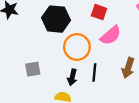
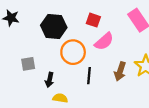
gray square: (33, 69) -> (28, 64), moved
black arrow: (72, 77) -> (49, 80), moved

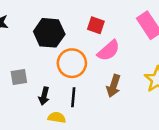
brown arrow: (120, 71) -> (114, 86), moved
black line: (89, 76) -> (73, 97), moved

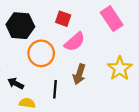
black arrow: (44, 96) -> (16, 83), turned 105
black line: (73, 97) -> (55, 89), moved

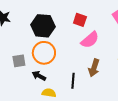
orange circle: (41, 53) -> (44, 53), moved

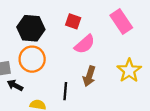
black arrow: (39, 76) -> (15, 85), moved

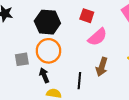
black arrow: (15, 85) -> (44, 75), moved, turned 40

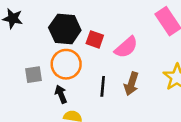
red square: (87, 16) -> (95, 39), moved
black line: (79, 81) -> (103, 86), moved

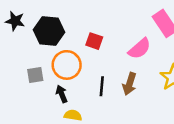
black hexagon: (65, 29) -> (49, 31), moved
pink semicircle: (126, 47) -> (140, 49), moved

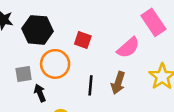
black arrow: (62, 94) -> (40, 93), moved

